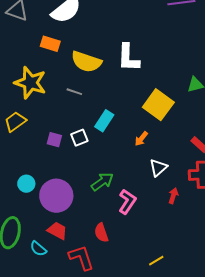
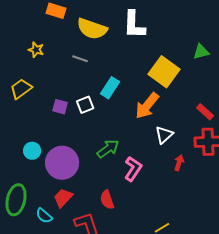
yellow star: (30, 83) -> (36, 50), size x0.5
orange arrow: (141, 139) -> (147, 106), size x1.8
red trapezoid: (57, 231) -> (63, 198), turned -75

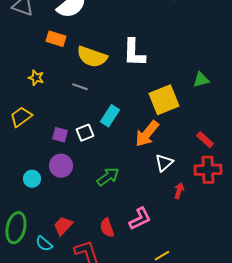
yellow square: (164, 72) -> (164, 100), turned 32
purple circle: (62, 163) -> (61, 166), moved, size x0.7
pink L-shape: (133, 169) -> (140, 219), moved, turned 30

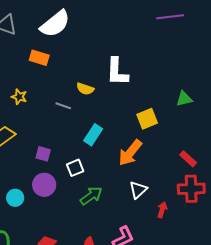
yellow semicircle: (92, 57) -> (85, 89), moved, size x0.6
yellow square: (164, 100) -> (147, 119), size x0.7
white square: (85, 133) -> (75, 168), moved
white triangle: (164, 163) -> (138, 190), moved

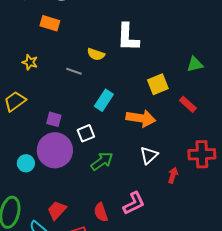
orange arrow: (130, 153) -> (141, 118), turned -120
red rectangle: (188, 159) -> (188, 104), moved
purple circle: (44, 185) -> (55, 150), size x1.5

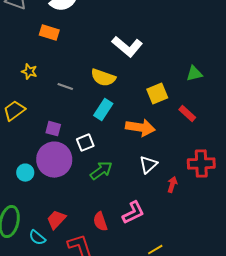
white L-shape: (128, 37) -> (127, 47), turned -52
yellow semicircle: (96, 54) -> (103, 78), moved, size x1.4
gray line: (74, 71) -> (65, 87), moved

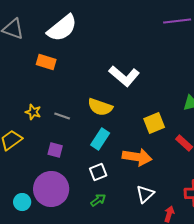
yellow star: (29, 72) -> (33, 112), moved
purple square: (53, 129) -> (55, 150), moved
white square: (85, 143) -> (98, 172), moved
green arrow: (101, 171) -> (98, 200), size x0.7

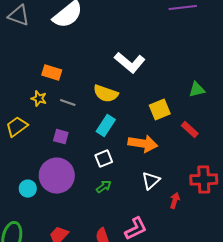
orange rectangle: (46, 62) -> (52, 73), moved

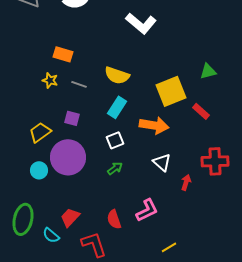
white L-shape: (130, 63) -> (141, 23), moved
yellow square: (160, 110) -> (171, 91), size x1.4
yellow trapezoid: (17, 127) -> (40, 132), moved
white triangle: (151, 181) -> (162, 162), turned -36

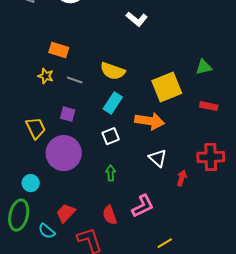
white L-shape: (141, 23) -> (137, 19), size x0.7
red rectangle: (201, 111) -> (209, 106), moved, turned -30
yellow trapezoid: (40, 132) -> (36, 128), turned 100
green arrow: (115, 168) -> (111, 173), moved, turned -56
cyan circle: (39, 170) -> (31, 183), moved

